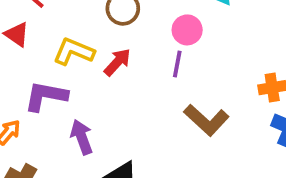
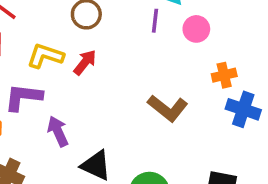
pink circle: (187, 30) -> (196, 29), moved
purple line: (177, 64) -> (155, 21), moved

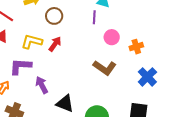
pink circle: (196, 29) -> (112, 37), moved
blue cross: (243, 109) -> (147, 77), moved, turned 30

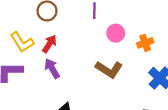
yellow L-shape: (32, 42) -> (22, 42), turned -135
purple arrow: (42, 85) -> (52, 68), moved

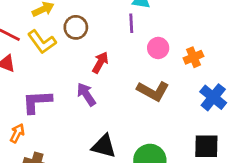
yellow L-shape: (22, 42) -> (42, 42), moved
red arrow: (49, 44) -> (100, 62), moved

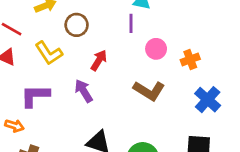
yellow L-shape: (42, 42) -> (49, 53), moved
orange arrow: (17, 133) -> (14, 126), turned 78

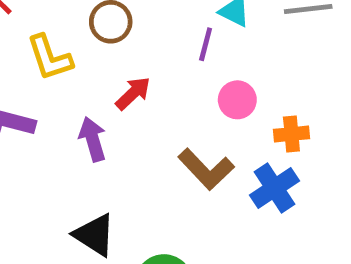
blue cross: (208, 100) -> (274, 188), moved

